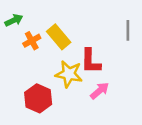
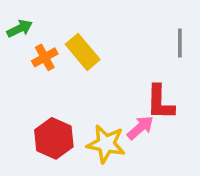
red L-shape: (91, 61) -> (160, 102), moved
yellow star: (69, 74) -> (106, 144), moved

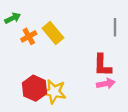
pink arrow: (140, 128) -> (106, 84), moved, turned 30
yellow star: (106, 144) -> (54, 92), moved

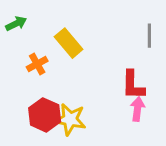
orange cross: (29, 36) -> (37, 64), moved
pink arrow: (106, 84) -> (137, 109), turned -72

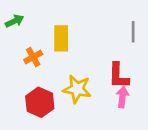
yellow rectangle: (69, 43) -> (61, 38), turned 40
yellow star: (70, 119) -> (77, 89), moved

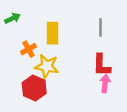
gray line: (133, 32) -> (100, 27), moved
yellow star: (77, 89) -> (47, 66), moved

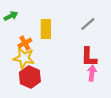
gray line: (100, 27) -> (88, 24), turned 49
yellow star: (47, 66) -> (24, 58), moved

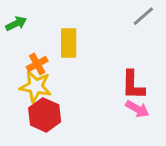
gray line: (88, 24) -> (143, 16), moved
pink arrow: (92, 73) -> (137, 109), turned 112

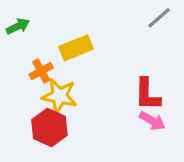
yellow rectangle: (69, 43) -> (76, 48), turned 68
yellow star: (36, 86) -> (59, 96), moved

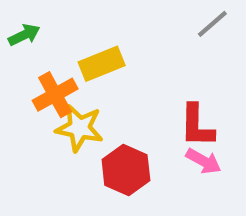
orange cross: (41, 71) -> (55, 95), size x1.4
red hexagon: (49, 127) -> (126, 170), moved

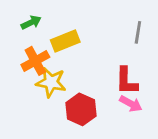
gray line: (212, 24) -> (138, 32), moved, turned -40
green arrow: (24, 35) -> (31, 22), moved

